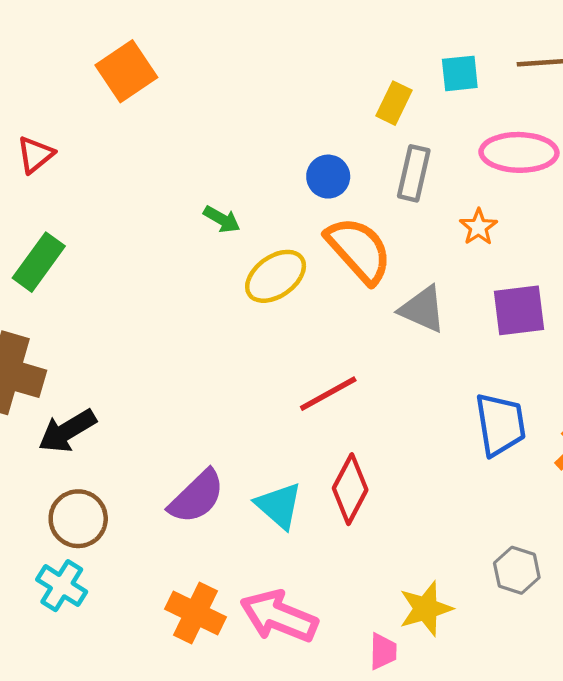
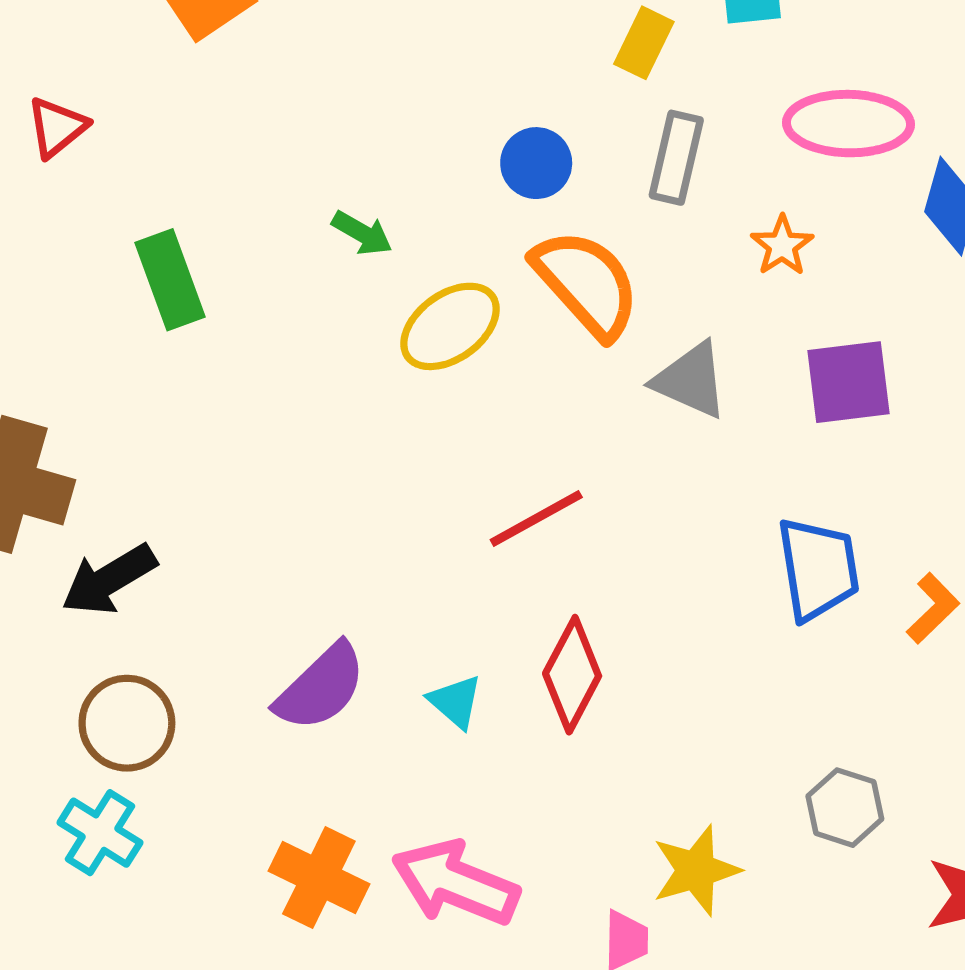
green rectangle: (39, 262) -> (170, 280), moved, turned -56
cyan triangle: (279, 506) -> (455, 702), size x0.7

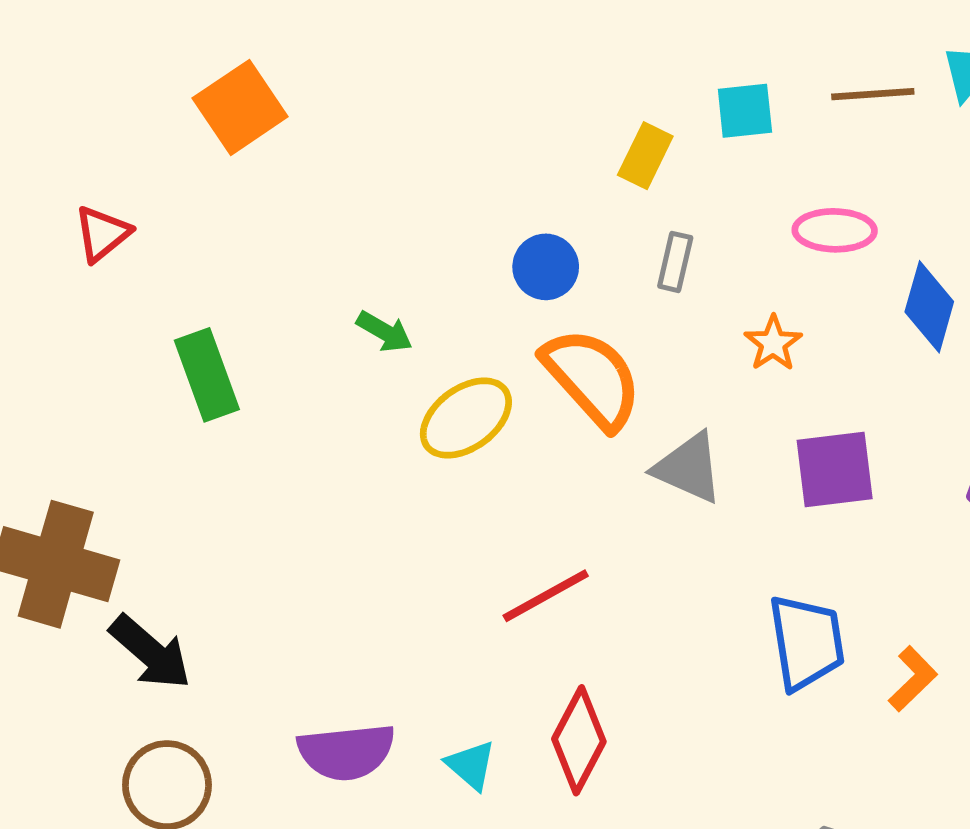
pink ellipse: (849, 124) -> (835, 230), size x0.7
gray rectangle: (676, 158) -> (675, 262), size x0.7
black arrow: (109, 580) -> (150, 652), turned -108
purple semicircle: (321, 687) -> (346, 752), turned 38

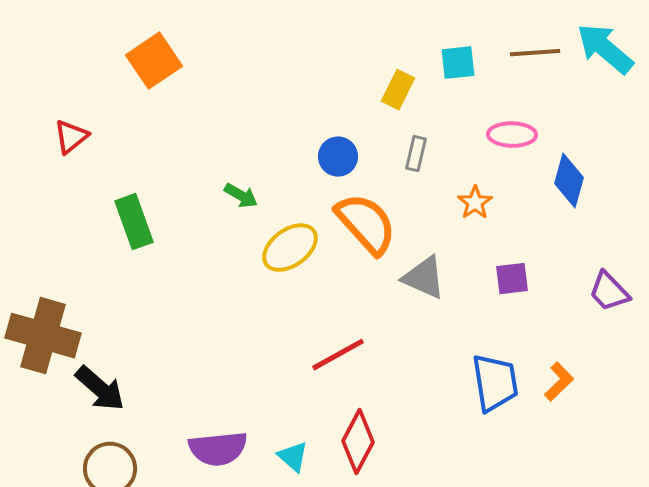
purple square: (835, 470) -> (512, 279), size x0.7
orange L-shape: (913, 679) -> (559, 382), moved

